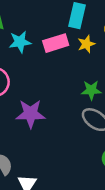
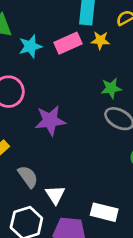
yellow star: (86, 44) -> (100, 40), turned 30

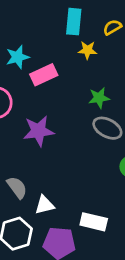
pink rectangle: (68, 43) -> (44, 75), moved
white triangle: (55, 195) -> (45, 205), turned 50

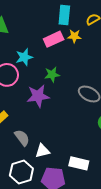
cyan star: (18, 57) -> (24, 57), moved
pink rectangle: (44, 75) -> (54, 39), moved
green star: (99, 98) -> (52, 75), moved

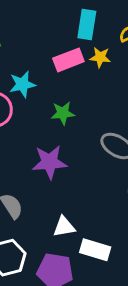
purple star: (38, 96) -> (49, 162), moved
white triangle: (42, 151) -> (64, 227), moved

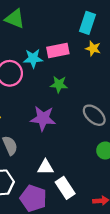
pink rectangle: (68, 60) -> (58, 50), moved
white rectangle: (95, 250) -> (65, 188), turned 30

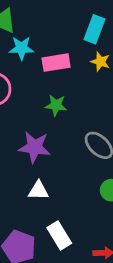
cyan star: (33, 58) -> (21, 48), moved
white triangle: (45, 167) -> (38, 191), moved

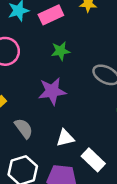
white triangle: (38, 191) -> (65, 138), moved

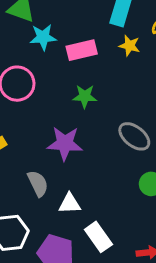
gray semicircle: (24, 128) -> (38, 184), moved

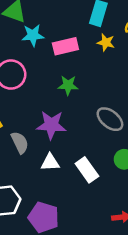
gray semicircle: (38, 184) -> (20, 143), moved
white triangle: (70, 203) -> (50, 162), moved
white rectangle: (98, 237) -> (87, 170), moved

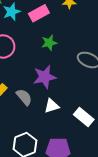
white rectangle: (87, 170) -> (84, 117), moved

